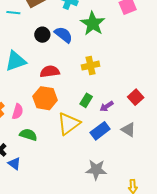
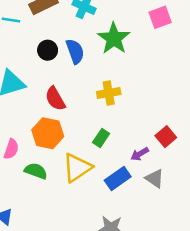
blue semicircle: (63, 35) -> (75, 51), turned 30
red semicircle: (50, 72) -> (55, 99), turned -114
purple arrow: (107, 106) -> (140, 154), moved
green semicircle: (28, 135) -> (36, 171), moved

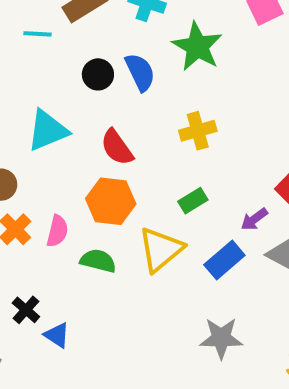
green rectangle: (101, 138) -> (193, 201), turned 30

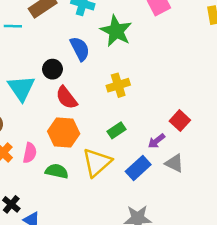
black circle: (98, 74) -> (52, 69), moved
cyan triangle: (48, 130) -> (21, 88), turned -40

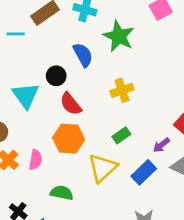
green semicircle: (57, 171) -> (62, 193), moved

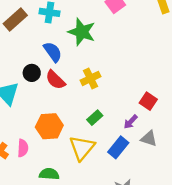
red semicircle: (71, 104) -> (55, 80), moved

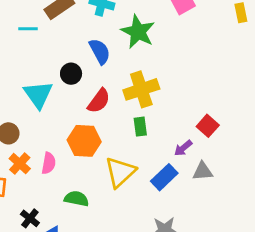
yellow cross: (90, 78) -> (141, 89), size x1.4
red semicircle: (55, 80) -> (99, 101), moved, turned -105
green rectangle: (95, 118) -> (140, 127), moved, turned -63
gray triangle: (149, 139) -> (203, 171), turned -30

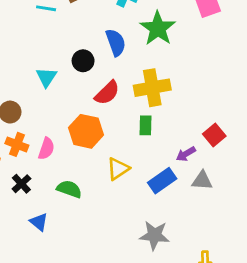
cyan triangle: (38, 95) -> (46, 77), size x0.7
orange cross: (20, 164) -> (17, 144), turned -30
yellow triangle: (120, 172) -> (118, 169), size x0.7
black cross: (30, 218) -> (21, 184), moved

